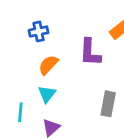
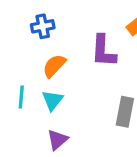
cyan line: (20, 112) -> (21, 97), moved

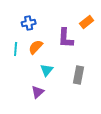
cyan line: (21, 97) -> (16, 49), moved
cyan triangle: (53, 100) -> (47, 70), moved

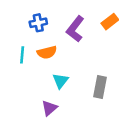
purple L-shape: (66, 38) -> (75, 29), moved, turned 35
orange semicircle: (36, 47) -> (47, 52), turned -147

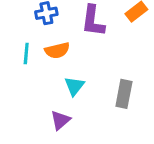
purple L-shape: (75, 29) -> (93, 21), turned -30

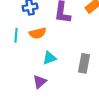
cyan triangle: (74, 86) -> (49, 58), turned 32

